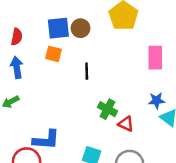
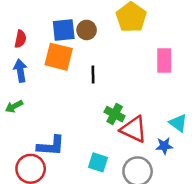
orange square: (54, 54) -> (59, 57), size x1.6
blue star: (157, 101) -> (164, 146), moved
red triangle: (126, 124) -> (134, 129), size x1.6

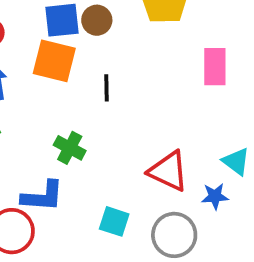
green cross: (115, 114) -> (70, 148), moved

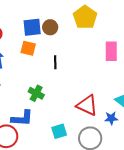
orange square: (54, 61) -> (28, 48), size x0.7
cyan square: (114, 221) -> (59, 131), turned -35

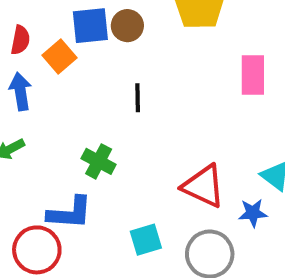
orange square: (28, 48) -> (59, 56), moved, turned 35

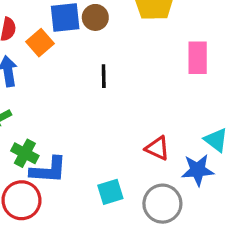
green cross: (99, 161) -> (25, 153), moved
red triangle: (204, 186) -> (157, 148), size x0.7
blue star: (253, 213) -> (198, 170), size x1.4

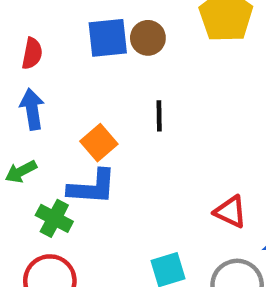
orange square: (40, 43) -> (99, 143), moved
blue L-shape: (48, 170) -> (92, 187), moved

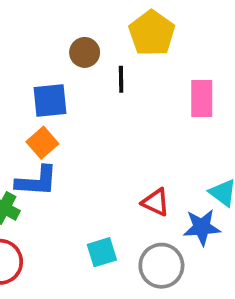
blue square: (108, 38) -> (50, 100), moved
black line: (159, 116) -> (121, 79), moved

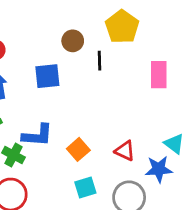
orange square: (42, 143) -> (78, 149), moved

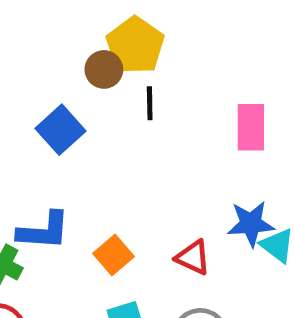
yellow pentagon: (122, 27) -> (135, 45), moved
blue square: (47, 76) -> (61, 130), turned -36
blue star: (159, 169) -> (251, 224), moved

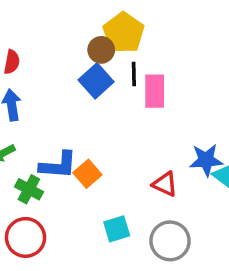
pink rectangle: (251, 127) -> (155, 91), moved
blue square: (61, 130) -> (96, 81), moved
orange square: (114, 255) -> (87, 174), moved

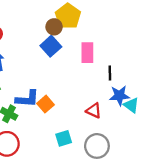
black line: (134, 74) -> (110, 73), moved

